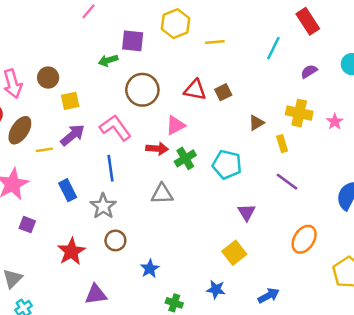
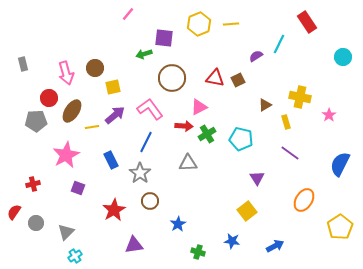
yellow line: (215, 42) -> (231, 24), moved
purple semicircle: (309, 71) -> (256, 56), moved
pink star: (335, 122) -> (329, 115), moved
blue line: (111, 168) -> (146, 142), turned 35

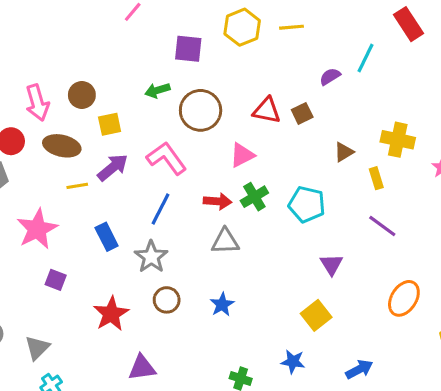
green arrow: (144, 54) -> (157, 90), moved
brown ellipse: (72, 111) -> (62, 146), moved, turned 70
red arrow: (184, 126) -> (217, 201), moved
blue star: (178, 224) -> (222, 305), moved

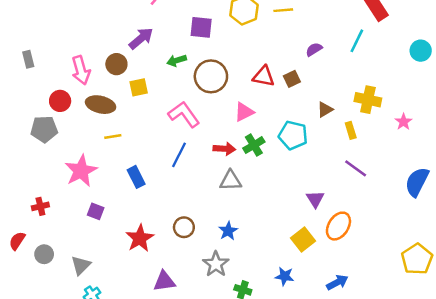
cyan line: (365, 58) -> (357, 41), moved
purple arrow: (113, 167) -> (141, 38), moved
cyan pentagon: (307, 204) -> (293, 135), moved
gray star: (151, 257) -> (216, 264), moved
orange ellipse: (404, 298) -> (338, 226), moved

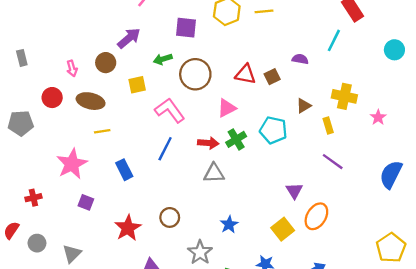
purple semicircle: (314, 49) -> (300, 59), moved, turned 42
pink arrow: (81, 70) -> (72, 68), size x0.6
yellow square: (139, 87) -> (137, 85), moved
gray pentagon: (44, 129) -> (21, 123), moved
blue star: (228, 231) -> (229, 224), moved

